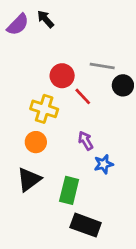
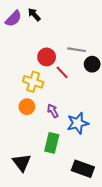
purple arrow: (86, 141) -> (53, 111), moved
blue star: (104, 164) -> (78, 123), size x1.5
black triangle: (29, 179) -> (22, 163), moved, turned -30
black rectangle: (86, 225) -> (83, 169), moved

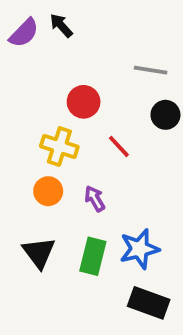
gray line: (77, 50) -> (151, 70), moved
red line: (62, 72) -> (119, 146), moved
blue star: (78, 123) -> (139, 249), moved
black triangle: (22, 163) -> (39, 253), moved

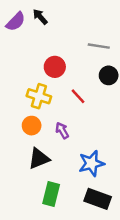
black triangle: (39, 253) -> (39, 159), moved, turned 45
green rectangle: (93, 256) -> (51, 194), moved

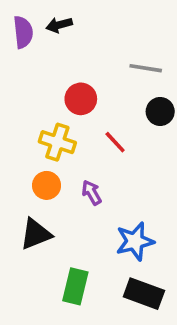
black arrow: (40, 17) -> (59, 25), turned -63
purple semicircle: (16, 22) -> (23, 32), turned -50
black triangle: (39, 159) -> (36, 234), moved

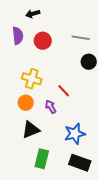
purple semicircle: (23, 32) -> (18, 36), moved
red circle: (81, 99) -> (43, 41), moved
red line: (115, 142) -> (64, 91), moved
black triangle: (36, 234) -> (31, 130), moved

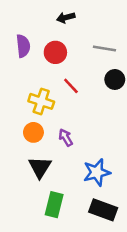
black arrow: (33, 14) -> (66, 18), moved
red line: (64, 91) -> (71, 86), moved
black triangle: (31, 130) -> (40, 167), turned -36

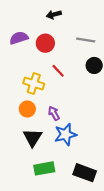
purple semicircle: (23, 46) -> (19, 38), turned -102
blue star: (97, 172) -> (66, 134), moved
green rectangle: (54, 205) -> (44, 168), turned 66

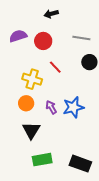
blue star: (66, 134) -> (73, 107), moved

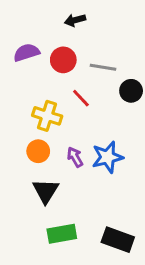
gray line: (81, 38) -> (103, 67), moved

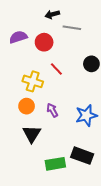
gray line: (103, 67) -> (72, 28), moved
blue star: (107, 157) -> (86, 115), moved
green rectangle: (62, 234) -> (55, 164), moved
black rectangle: (118, 240) -> (82, 156), moved

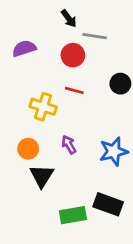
black arrow: (52, 14) -> (69, 19), turned -112
red circle: (44, 42) -> (73, 55), moved
red line: (56, 69) -> (74, 90), turned -32
orange circle: (27, 106) -> (28, 149), moved

